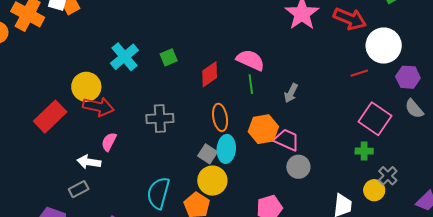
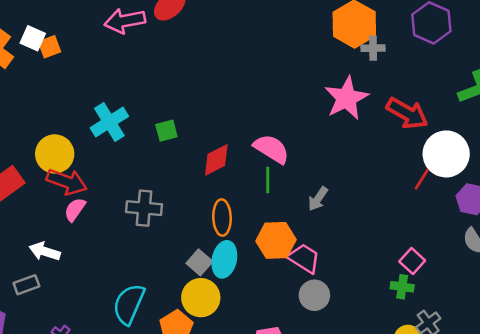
red line: (359, 73) -> (422, 179), moved, turned -48
pink square: (375, 119) -> (412, 261), moved, size x0.6
pink semicircle: (109, 142) -> (75, 209), moved

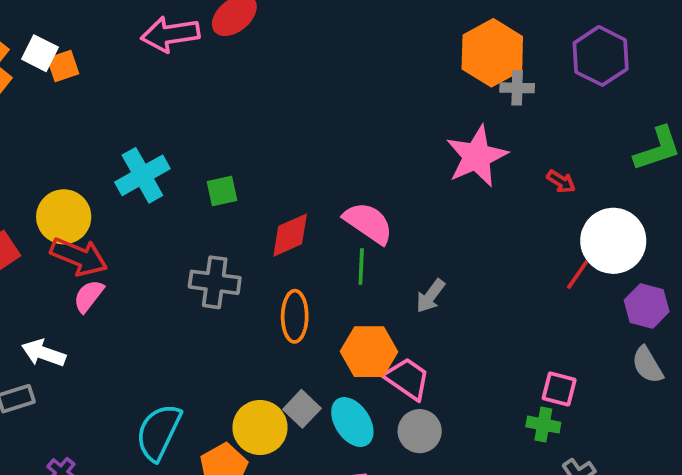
red arrow: (407, 113) -> (561, 181), size x0.5
gray cross: (144, 208) -> (215, 282), moved
cyan ellipse: (224, 259) -> (352, 422), moved, turned -48
pink square: (412, 261) -> (559, 389), turned -30
gray square: (199, 262) -> (302, 409), moved

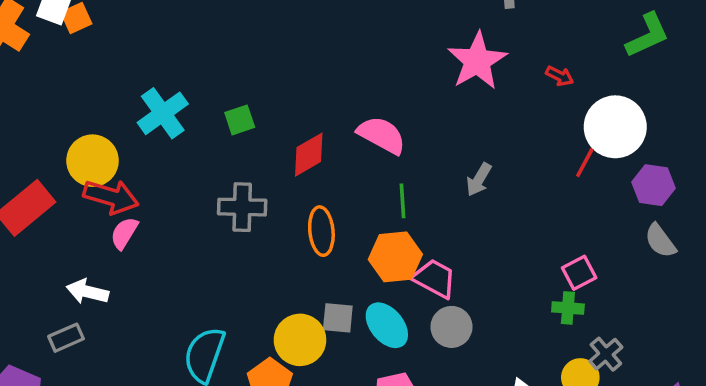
green line: (361, 266) -> (403, 201), moved
gray arrow: (431, 296) -> (479, 180), moved
pink square: (559, 389) -> (579, 273), turned -36
gray square: (302, 409) -> (338, 318), turned -32

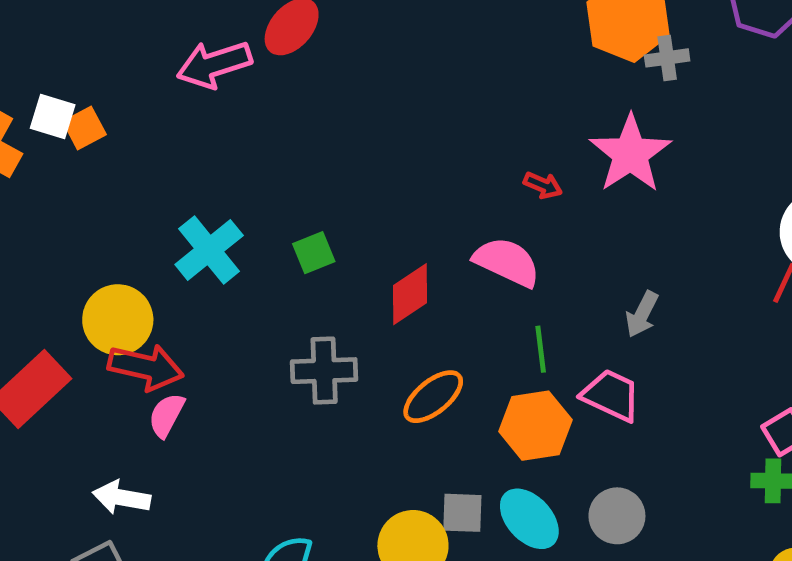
red arrow: (560, 76) -> (543, 185), moved
orange ellipse: (321, 231) -> (433, 397), turned 60
pink trapezoid: (434, 279) -> (611, 395), moved

